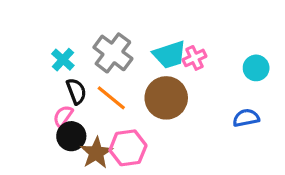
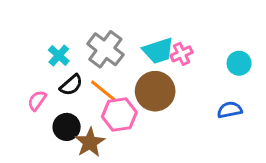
black semicircle: (76, 91) -> (71, 85), turned 70
pink semicircle: (63, 116) -> (37, 101), moved
pink hexagon: (128, 148) -> (119, 115), moved

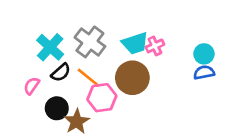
cyan cross: (59, 55) -> (50, 47), size x1.5
blue semicircle: (230, 110) -> (204, 72), moved

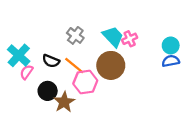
gray cross: (90, 42) -> (75, 35), size x0.7
cyan trapezoid: (135, 43) -> (113, 37), turned -115
cyan cross: (50, 47) -> (19, 55), moved
black semicircle: (61, 72) -> (51, 61), turned 63

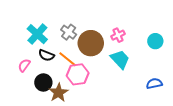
cyan trapezoid: (113, 37) -> (120, 59), moved
cyan cross: (19, 55) -> (37, 34), moved
blue semicircle: (171, 61) -> (154, 83), moved
brown circle: (111, 65) -> (91, 43), moved

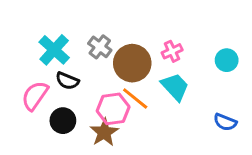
orange line: (68, 59) -> (135, 98), moved
pink semicircle: (24, 65) -> (35, 96), size x1.5
blue semicircle: (154, 83) -> (225, 122), turned -147
brown star: (58, 93) -> (104, 132), moved

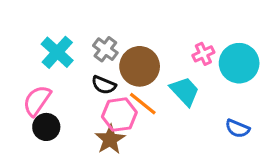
pink cross: (172, 51) -> (203, 54), moved
cyan circle: (227, 60) -> (239, 63), size x1.6
black semicircle: (67, 81) -> (104, 85), moved
black circle: (63, 121) -> (46, 127), moved

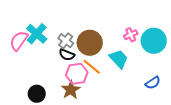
gray cross: (105, 49) -> (66, 41), moved
pink semicircle: (37, 101) -> (19, 41), moved
black circle: (46, 127) -> (37, 94), moved
blue semicircle: (238, 129) -> (153, 83), turned -56

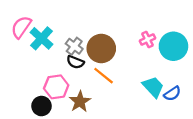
pink semicircle: (19, 41) -> (21, 27), moved
cyan trapezoid: (119, 59) -> (153, 87), moved
pink hexagon: (77, 74) -> (56, 87), moved

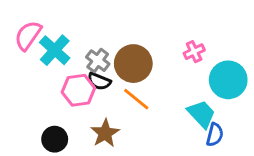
cyan circle: (173, 46) -> (228, 80), moved
pink hexagon: (56, 87) -> (78, 90), moved
blue semicircle: (172, 94) -> (215, 135), moved, turned -42

